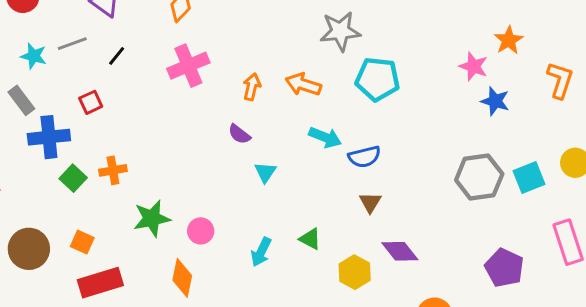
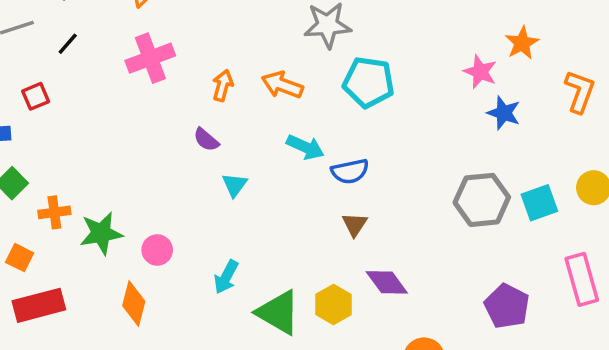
orange cross: (113, 170) -> (54, 212), moved
green triangle: (310, 239) -> (278, 312), moved, size x1.8

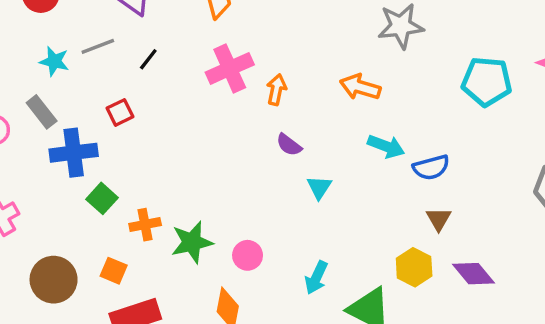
cyan pentagon: (369, 82) -> (487, 82), moved
orange arrow: (223, 85) -> (276, 90), moved
yellow hexagon: (334, 305) -> (414, 267), moved

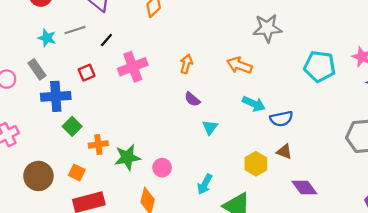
pink cross: (230, 68) -> (133, 67), moved
brown triangle: (439, 219) -> (284, 152), turned -42
yellow hexagon: (414, 267) -> (256, 164), moved

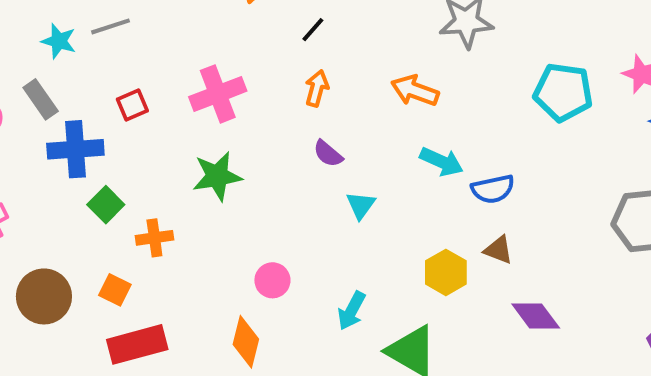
black line: (106, 40) -> (313, 30), moved
green star: (127, 157) -> (217, 176), moved

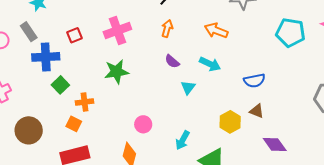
cyan arrow: (442, 162) -> (210, 64), moved
orange square: (115, 290) -> (74, 124), moved

